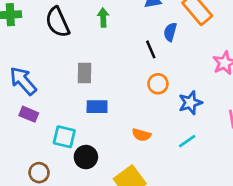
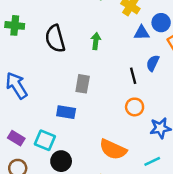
gray rectangle: (85, 73) -> (83, 84), moved
blue rectangle: (97, 107) -> (66, 112), moved
purple rectangle: (29, 114) -> (16, 138), moved
orange semicircle: (141, 135) -> (113, 149), size x1.6

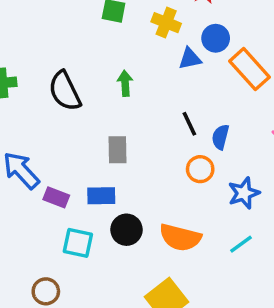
blue semicircle: (153, 63) -> (220, 137), moved
purple rectangle: (16, 138) -> (56, 197), moved
black circle: (61, 161) -> (127, 230), moved

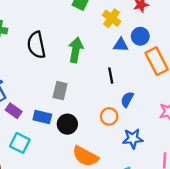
green arrow: (125, 83) -> (76, 50), size x1.5
black line: (189, 124) -> (111, 76), moved
black circle: (127, 230) -> (67, 124), moved

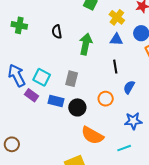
black semicircle: (36, 45) -> (57, 32), moved, size x0.6
blue triangle: (121, 45) -> (116, 39), moved
orange circle: (109, 116) -> (106, 99), moved
cyan square: (20, 143) -> (42, 77), moved

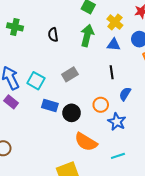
green arrow: (86, 44) -> (87, 36), moved
gray rectangle: (72, 79) -> (70, 74), moved, turned 42
purple rectangle: (32, 95) -> (11, 102), moved
blue star: (133, 121) -> (117, 122), moved, turned 30

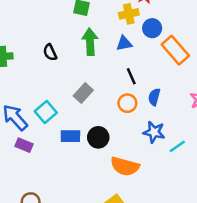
yellow cross: (115, 22) -> (129, 14), moved, turned -35
cyan square: (36, 81) -> (46, 112), turned 36
orange circle: (101, 105) -> (127, 103), moved
cyan line: (118, 156) -> (177, 146), moved

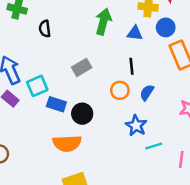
black semicircle: (50, 52) -> (45, 29), moved
cyan square: (46, 112) -> (37, 86), moved
orange semicircle: (125, 166) -> (67, 143), moved, turned -36

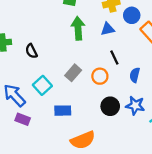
cyan square: (37, 86) -> (42, 85), moved
orange circle: (120, 90) -> (100, 76), moved
black circle: (82, 114) -> (110, 106), moved

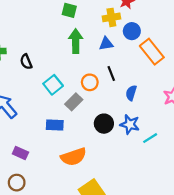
gray rectangle: (73, 73) -> (74, 102), moved
orange circle: (100, 76) -> (90, 82), moved
cyan square: (42, 85) -> (53, 85), moved
purple rectangle: (23, 119) -> (20, 153), moved

